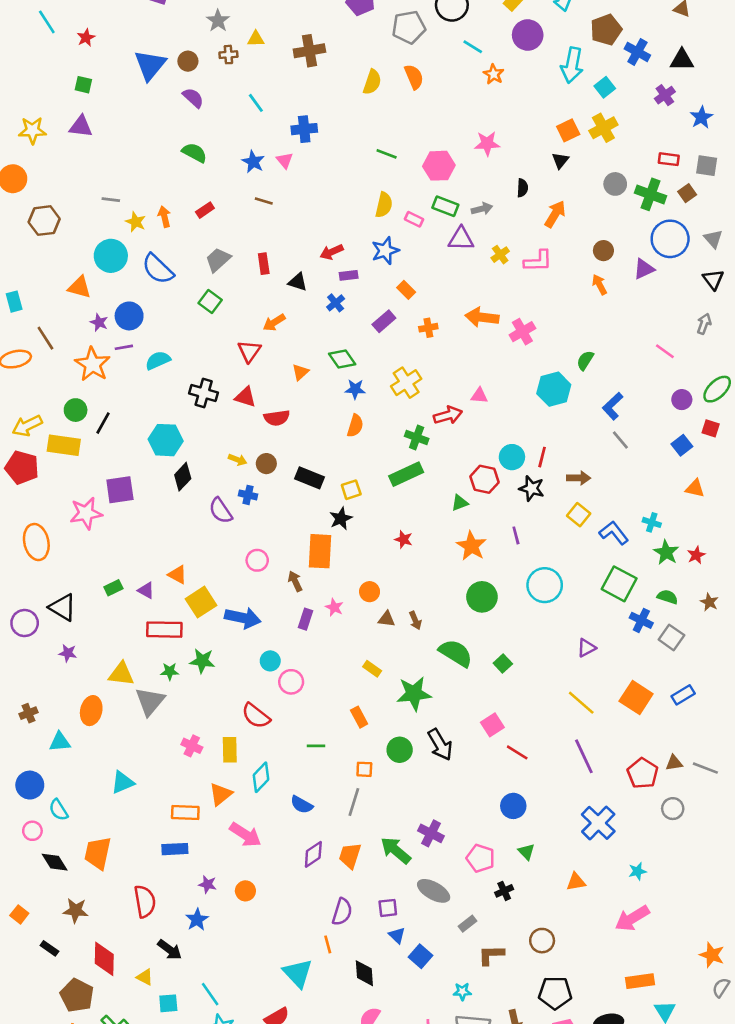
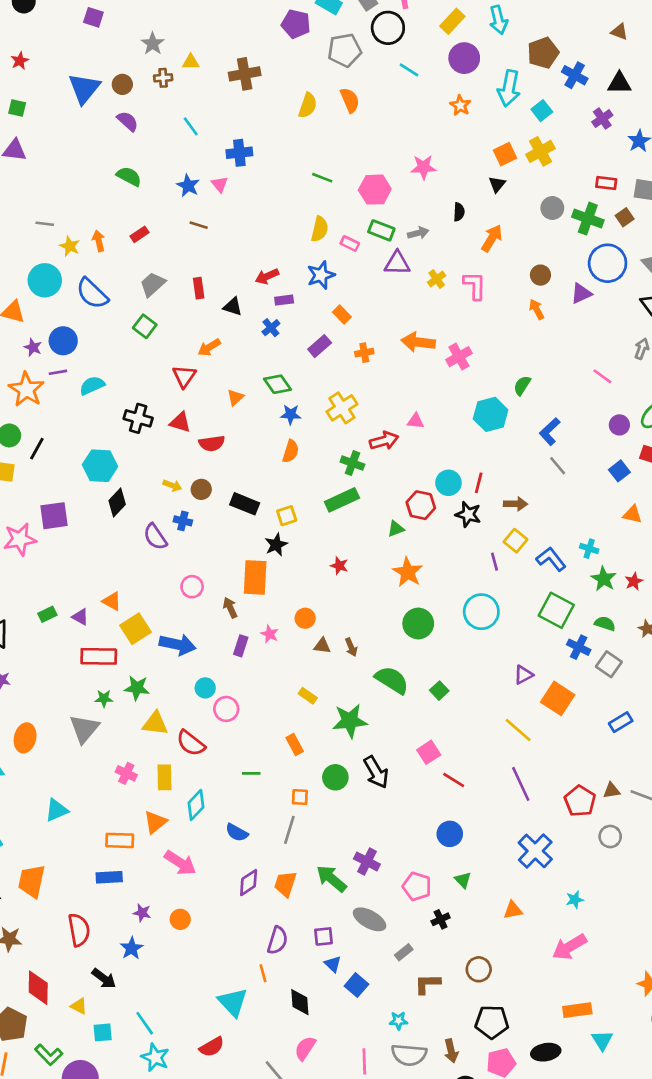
orange star: (494, 74) -> (460, 105), moved
pink L-shape: (538, 261) -> (475, 286), turned -88
purple line: (516, 535) -> (494, 562), moved
yellow triangle: (121, 674) -> (155, 723), moved
orange square: (636, 697) -> (558, 698), moved

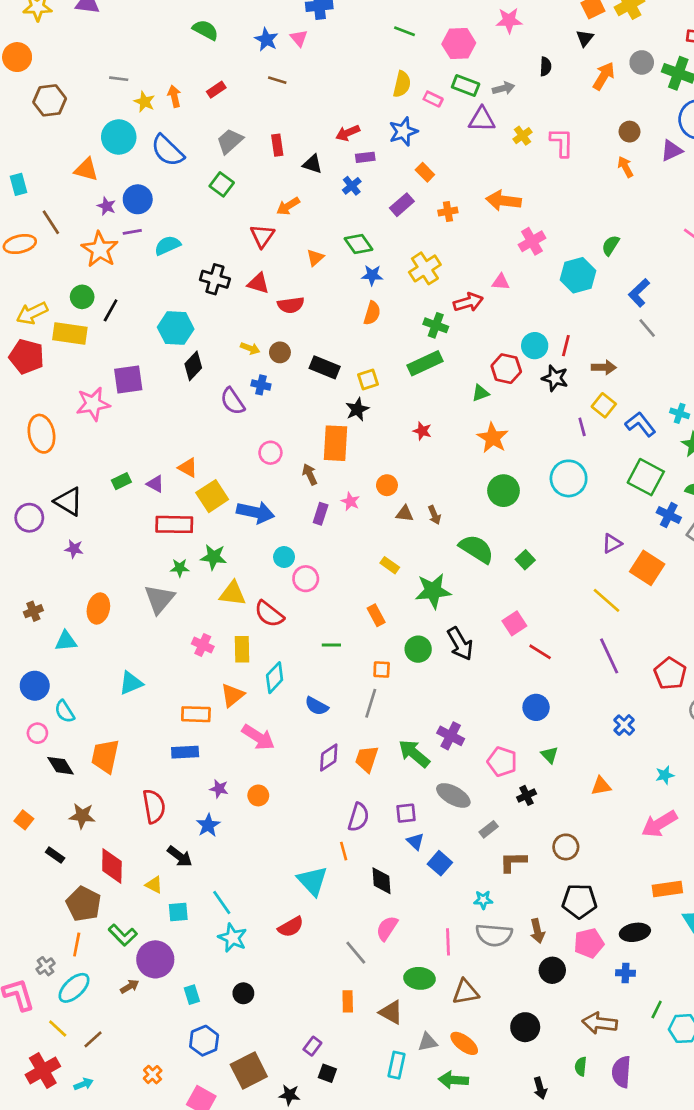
orange arrow: (492, 238) -> (604, 76), moved
pink cross: (459, 357) -> (532, 241), moved
blue cross: (535, 851) -> (624, 725), size x0.6

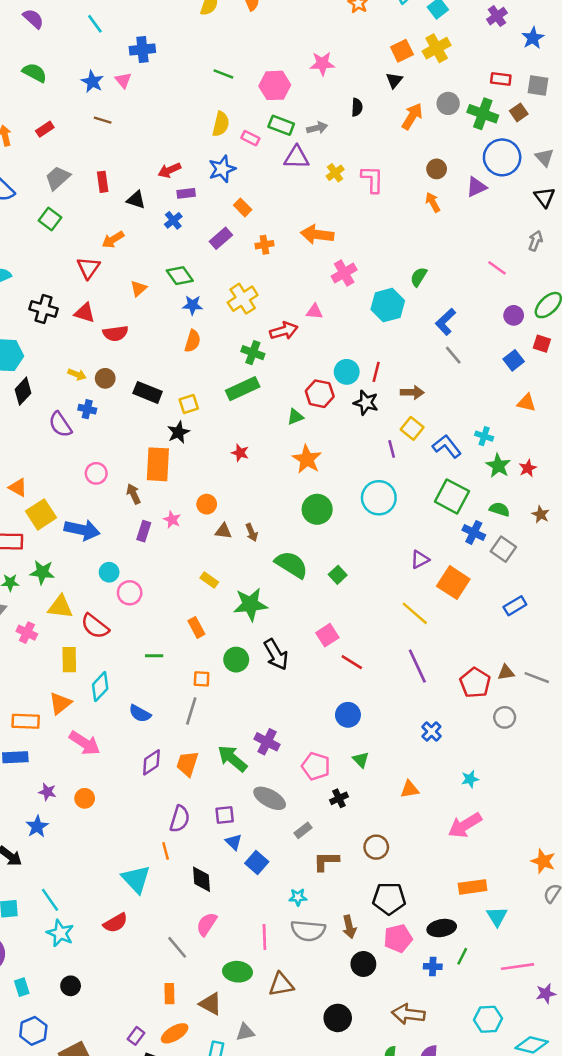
pink cross: (203, 645) -> (27, 633), moved
green line: (657, 1010) -> (462, 956), moved
orange ellipse: (464, 1043) -> (175, 1033), moved, turned -68

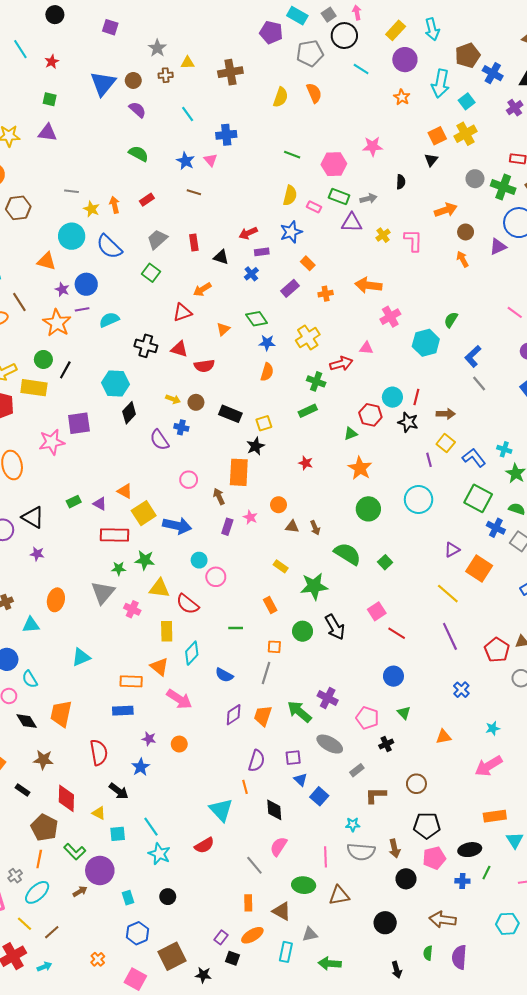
orange arrow: (412, 116) -> (446, 210), moved, turned 40
red triangle: (89, 268) -> (182, 312), turned 36
green rectangle: (243, 389) -> (308, 411), size x0.7
orange triangle: (60, 703) -> (159, 667), turned -42

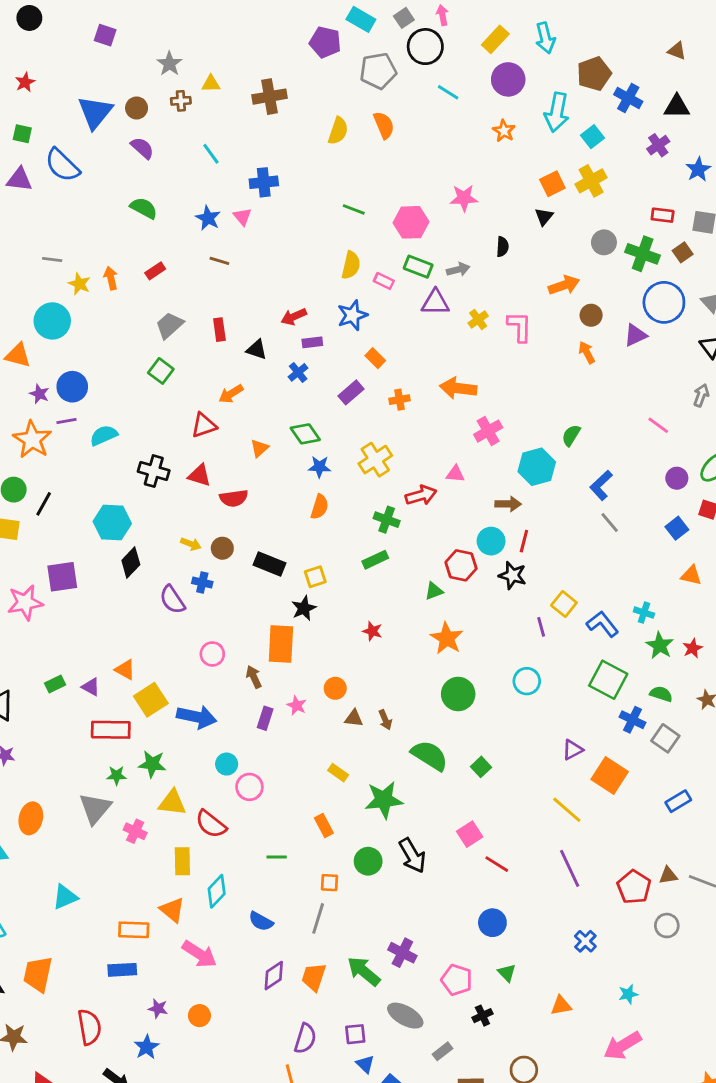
blue semicircle: (109, 247) -> (62, 165), moved
brown arrow: (446, 414) -> (508, 504), moved
cyan circle: (419, 500) -> (527, 681), size x0.7

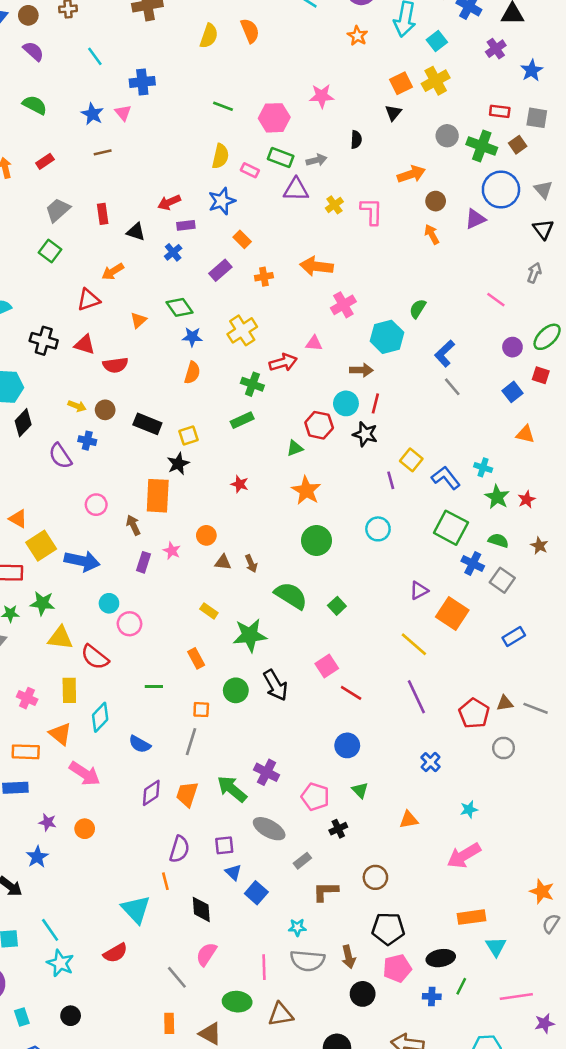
brown line: (219, 261) -> (103, 152), turned -30
pink cross: (135, 831) -> (27, 698), moved

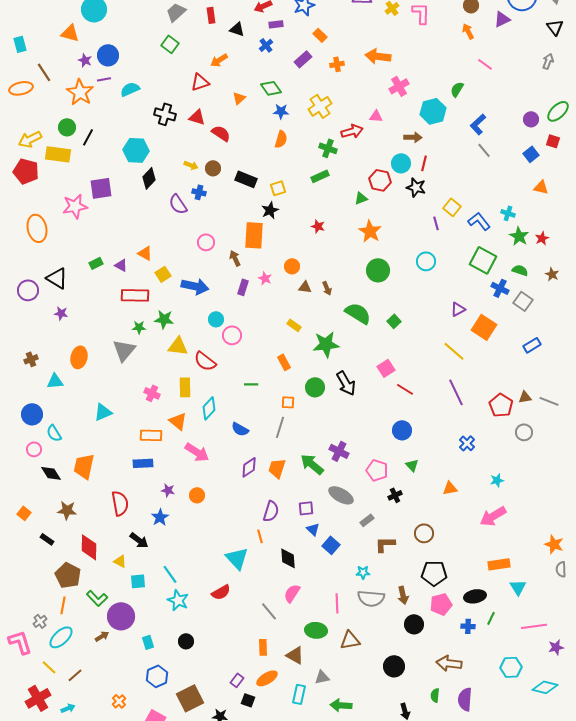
pink line: (496, 300) -> (485, 64), moved
red semicircle: (115, 365) -> (221, 133), turned -138
yellow square: (41, 546) -> (163, 274), size x0.7
gray semicircle: (551, 923) -> (561, 569), turned -35

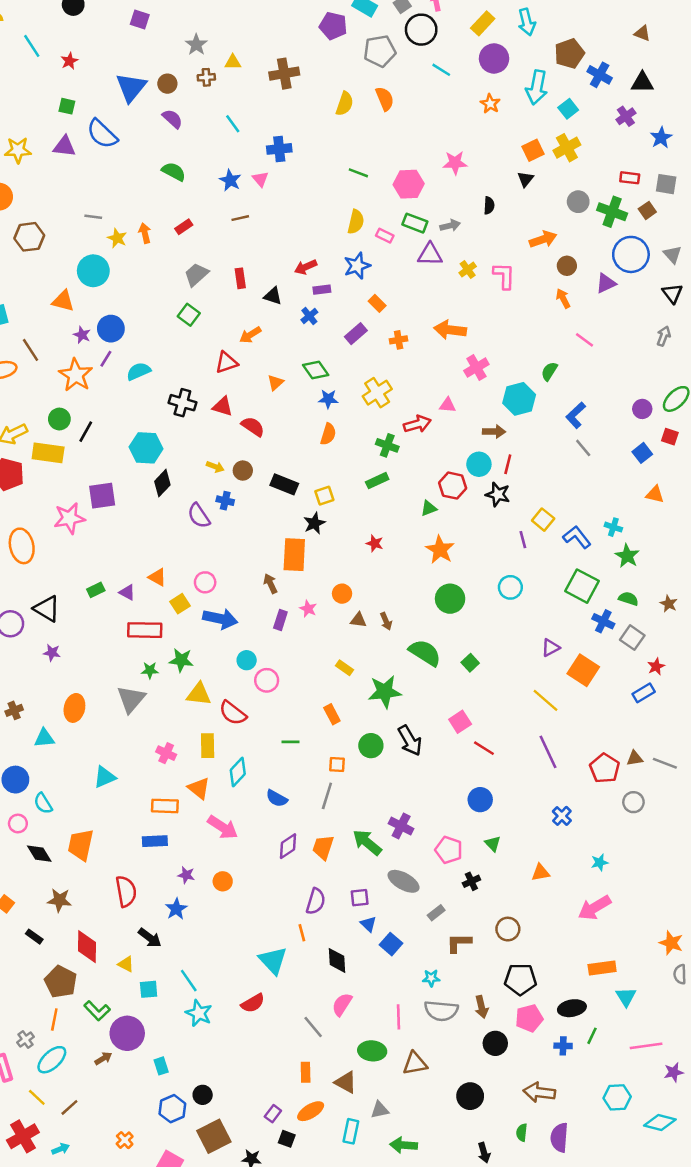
purple line: (104, 79) -> (106, 359), turned -48
red star: (542, 238) -> (656, 666), moved
pink circle: (206, 242) -> (205, 582), moved
black circle: (186, 641) -> (203, 1095), moved

